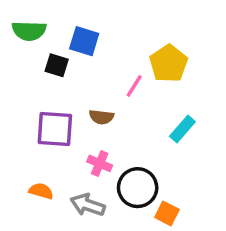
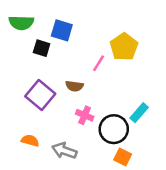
purple square: (55, 129) -> (40, 95), turned 36
cyan rectangle: (182, 129) -> (139, 113), moved
pink cross: (100, 163) -> (85, 115), moved
black circle: (138, 188) -> (114, 129), moved

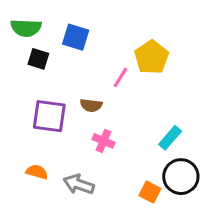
black square: (42, 48) -> (38, 59), moved
purple square: (40, 95) -> (49, 116), turned -32
black circle: (114, 129) -> (181, 177), moved

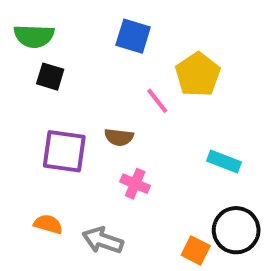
blue square: (76, 37) -> (133, 36), moved
pink line: (121, 77) -> (157, 101), turned -70
cyan rectangle: (170, 138) -> (224, 161), moved, turned 70

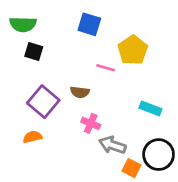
pink line: (157, 101) -> (106, 68), turned -36
purple square: (64, 151) -> (43, 102), turned 32
orange semicircle: (48, 224) -> (32, 137), moved, turned -30
gray arrow: (103, 240) -> (112, 145), moved

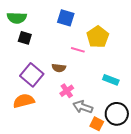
pink cross: (91, 123) -> (67, 91), turned 32
orange semicircle: (32, 137) -> (24, 101), size x1.5

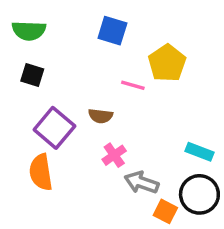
black square: (25, 38) -> (32, 75), moved
cyan rectangle: (111, 80) -> (199, 152), moved
orange semicircle: (24, 101) -> (41, 172), turned -85

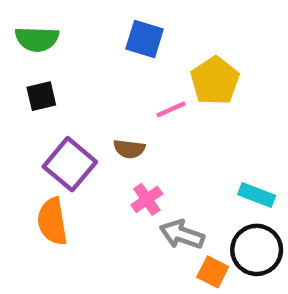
black square: (32, 75) -> (41, 96), turned -30
pink line: (133, 85) -> (171, 109), turned -40

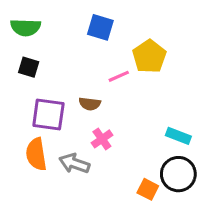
black square: (41, 96) -> (29, 67), turned 30
purple square: (70, 164) -> (48, 114), turned -32
gray arrow: (182, 235) -> (74, 163), moved

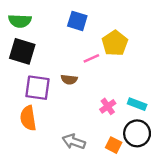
black square: (29, 67) -> (22, 51), size x1.6
pink cross: (102, 139) -> (108, 106), moved
gray arrow: (74, 163) -> (74, 142), moved

